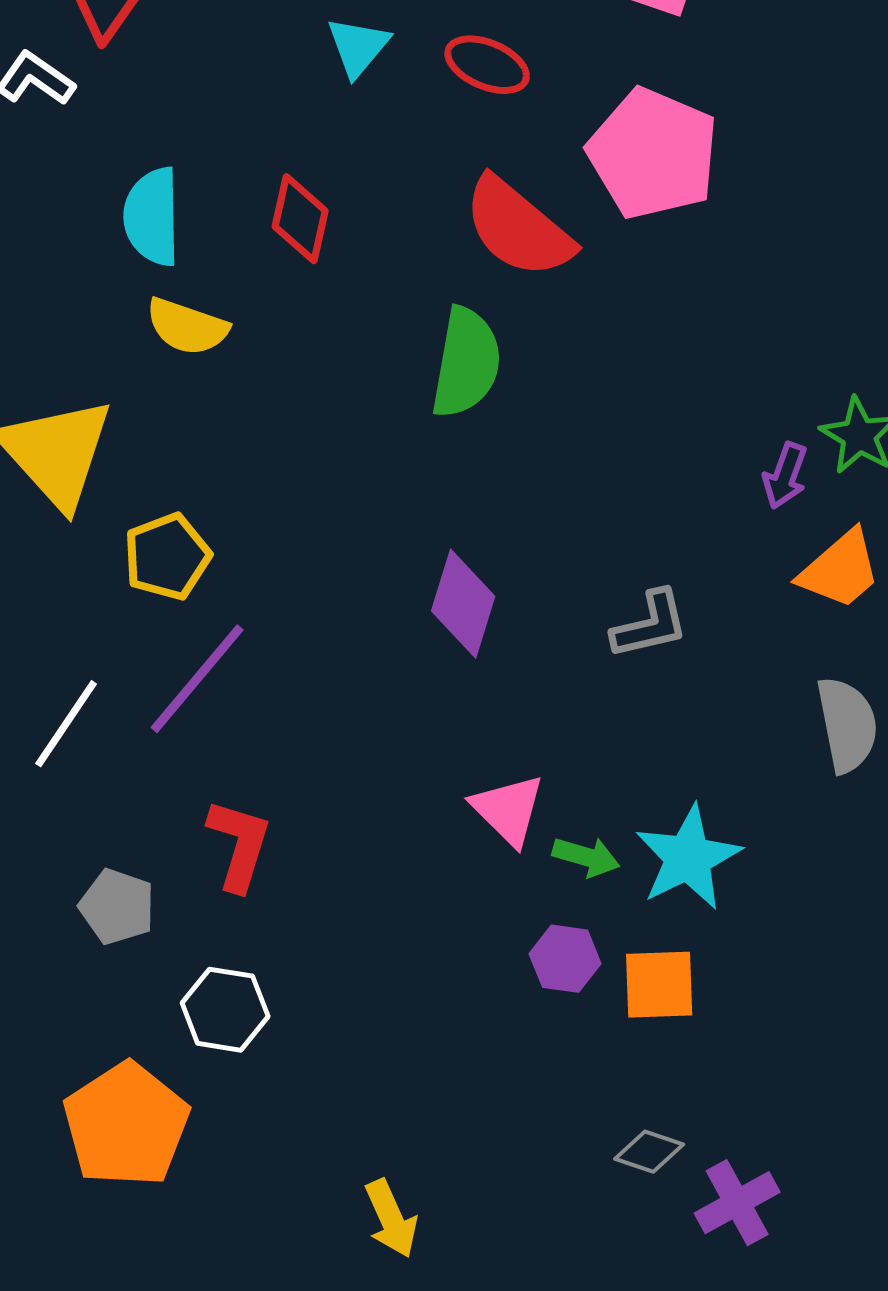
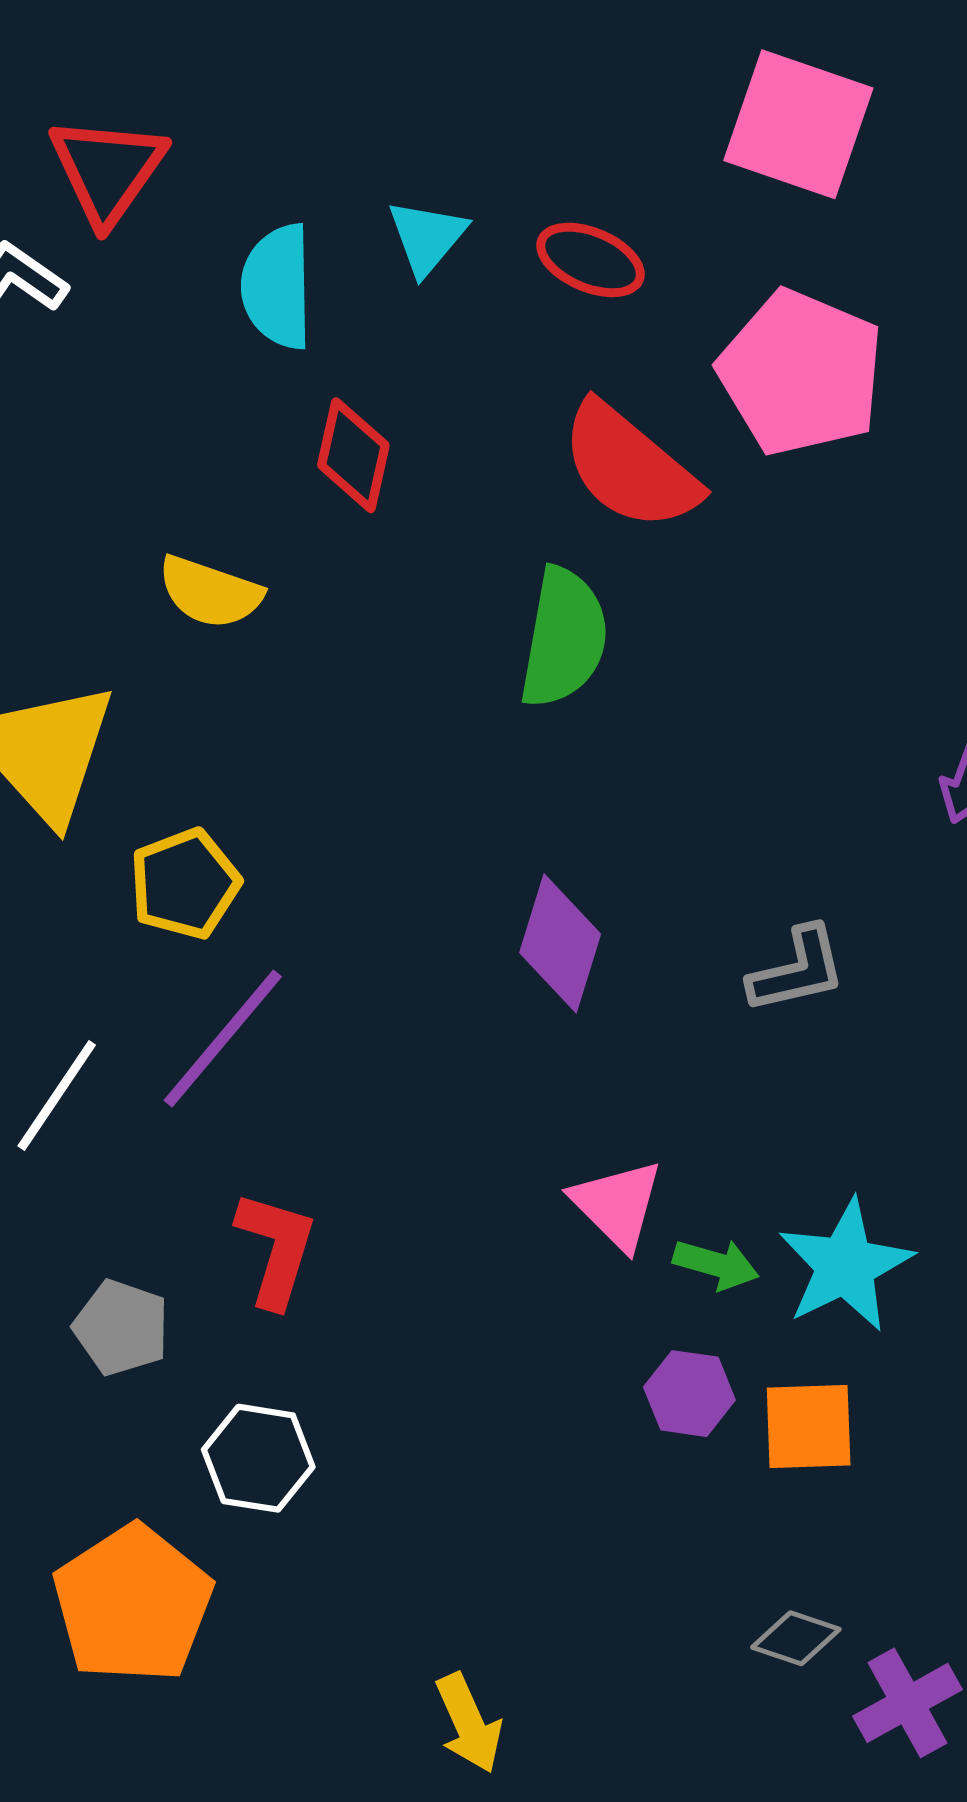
cyan semicircle: (152, 217) -> (277, 287), moved

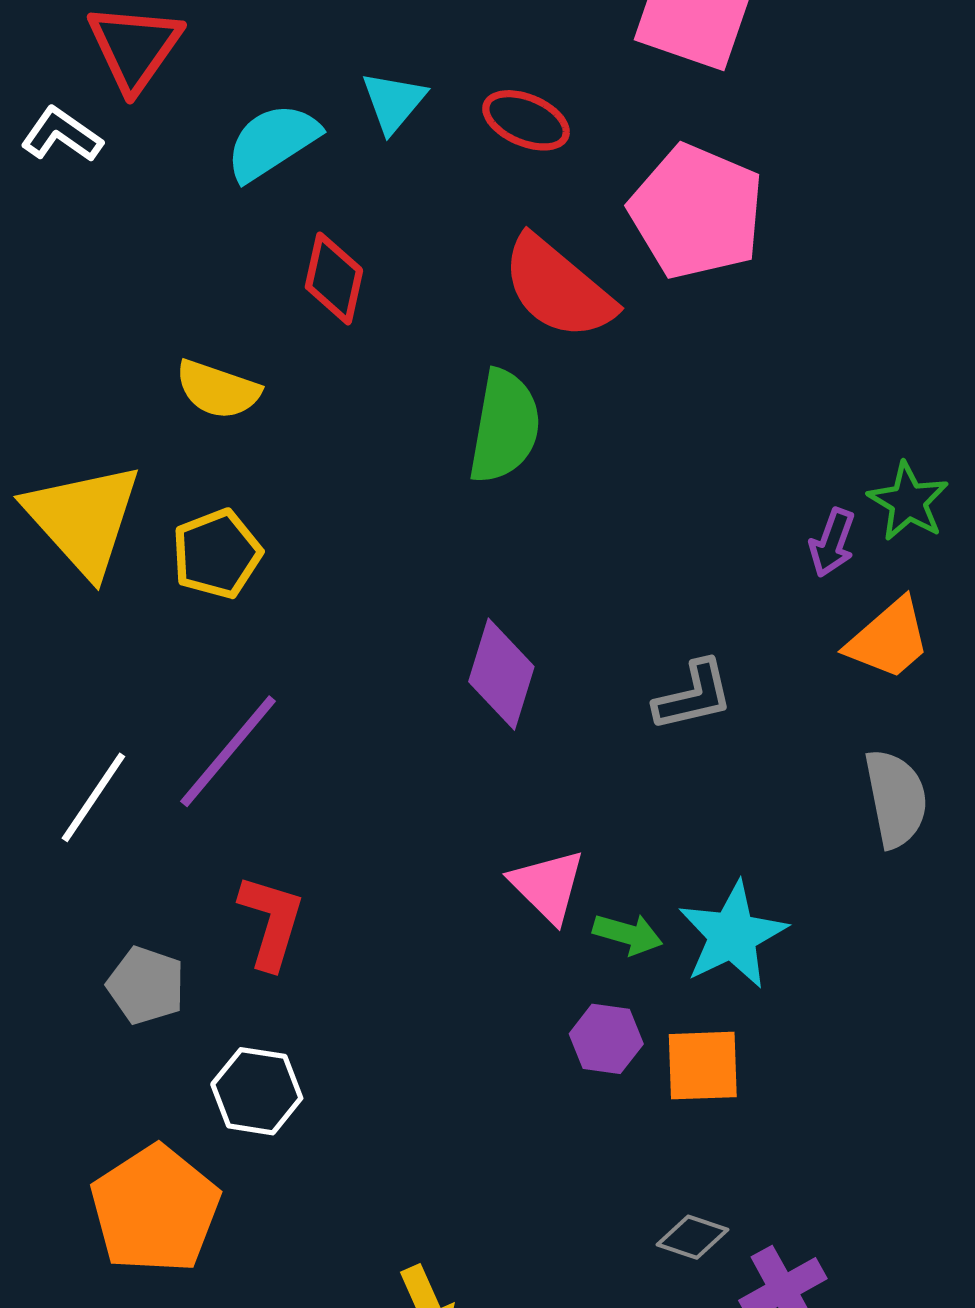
cyan semicircle: (277, 287) -> (272, 142), turned 58
yellow pentagon: (185, 884) -> (217, 554), moved

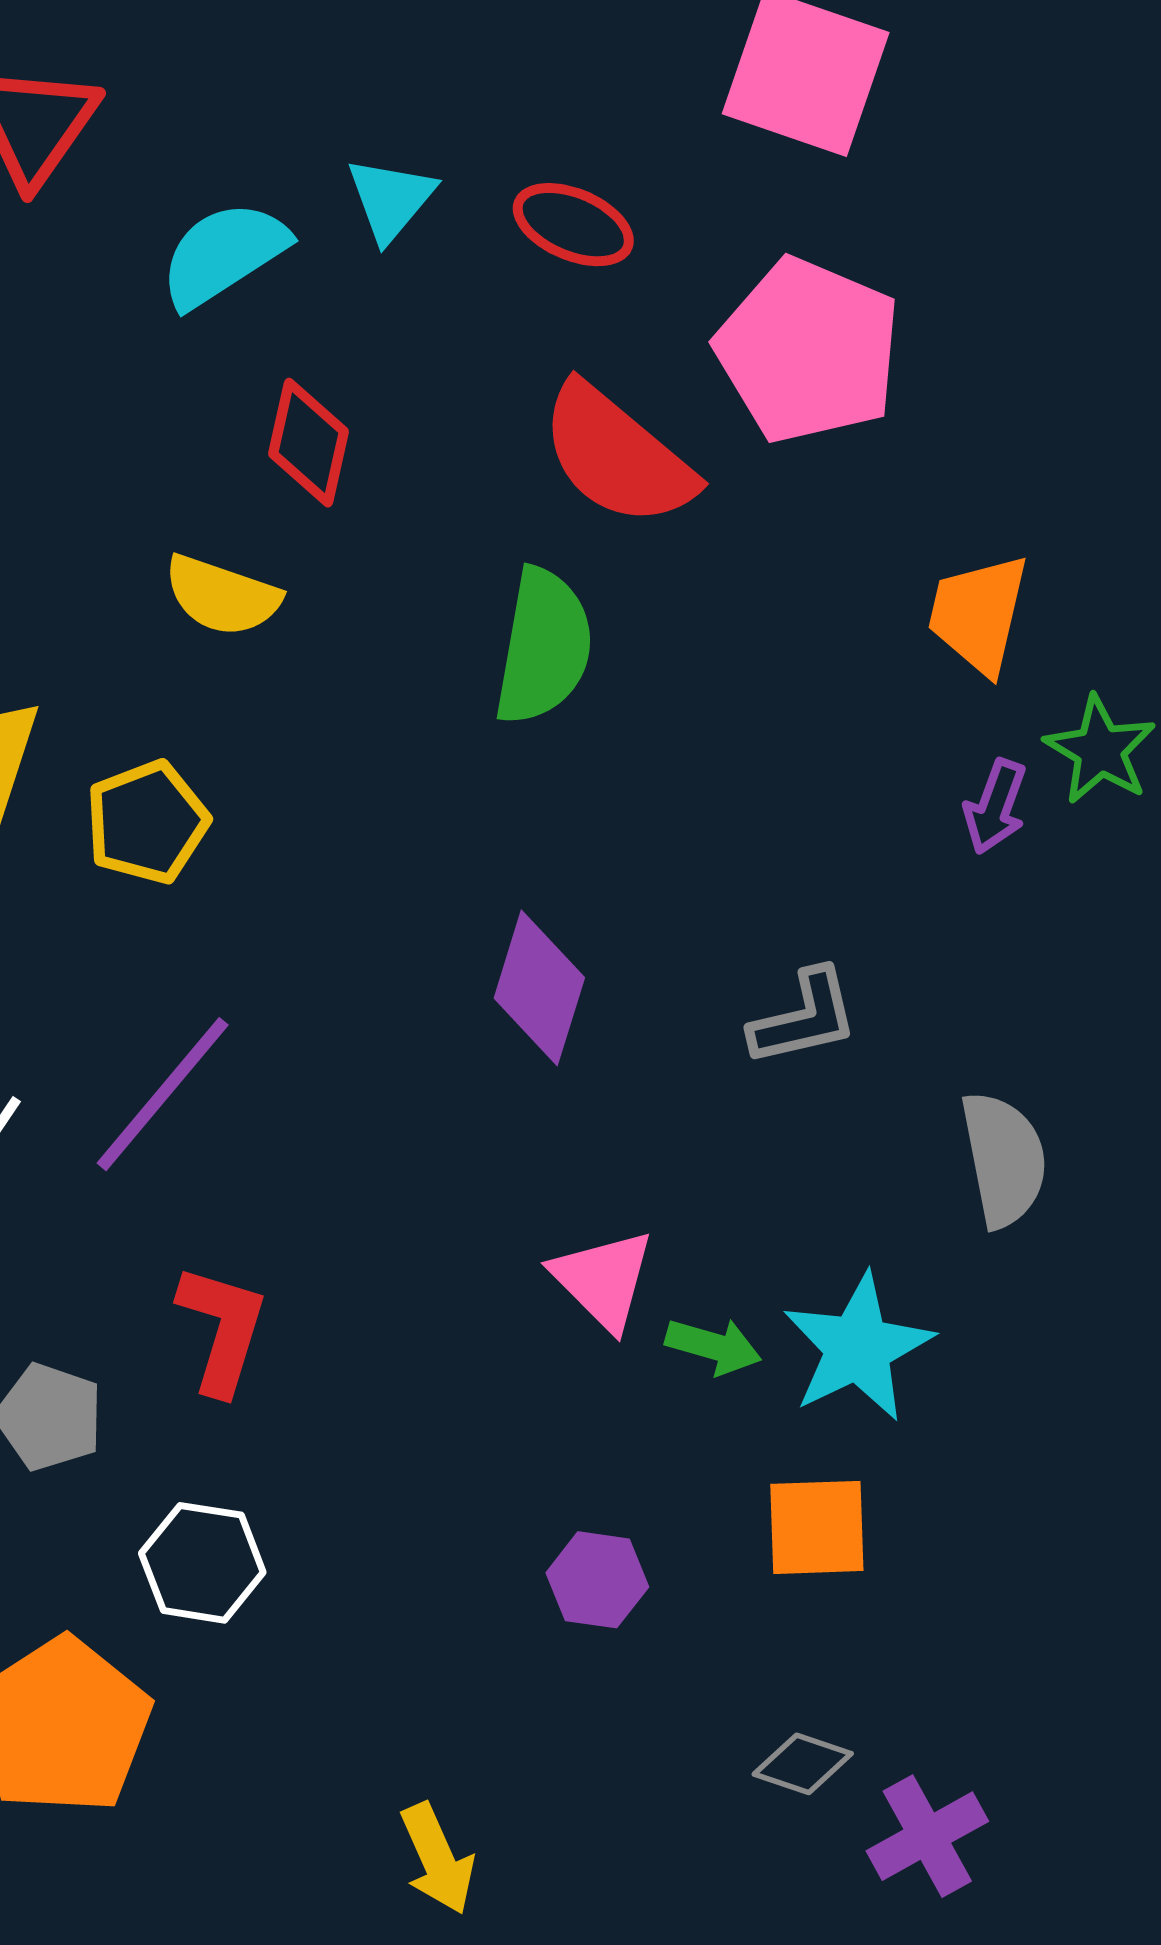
yellow semicircle: (218, 390) -> (222, 596), moved
orange trapezoid: (889, 639) -> (978, 614), moved, turned 144
gray semicircle: (896, 798) -> (1004, 1159), moved
purple hexagon: (606, 1039) -> (597, 1580), moved

